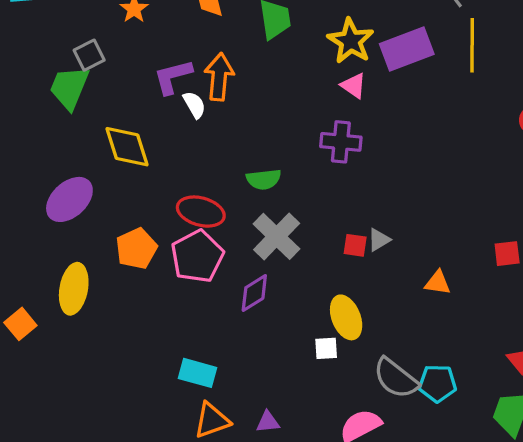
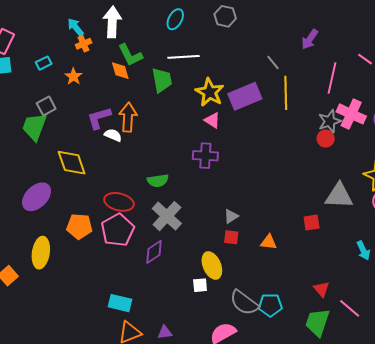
white semicircle: (194, 105) -> (113, 135), turned -36
red square: (355, 245) -> (231, 237), moved
orange pentagon: (136, 249) -> (79, 226), turned 30

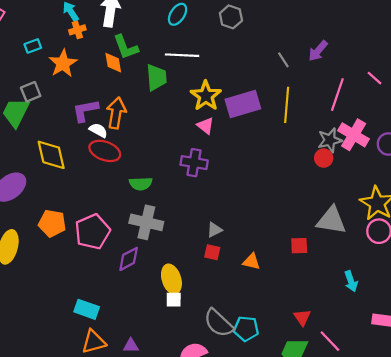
gray line: (273, 63) -> (283, 60), moved
orange star: (73, 76) -> (63, 63), size x1.5
red ellipse: (119, 202) -> (105, 151), moved
gray cross: (167, 216) -> (146, 222), turned -36
yellow ellipse: (212, 265) -> (171, 279), moved

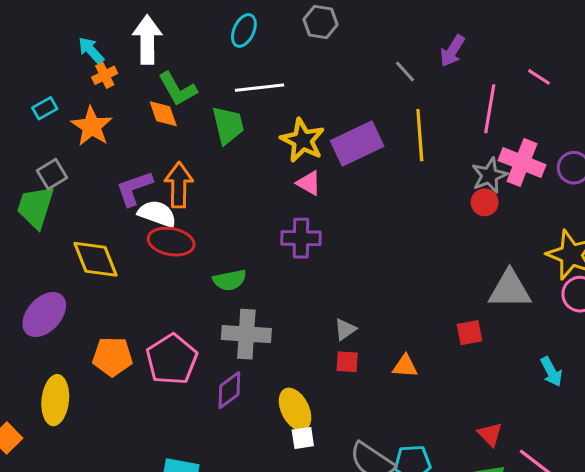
white semicircle: (98, 130) -> (157, 214), size x1.4

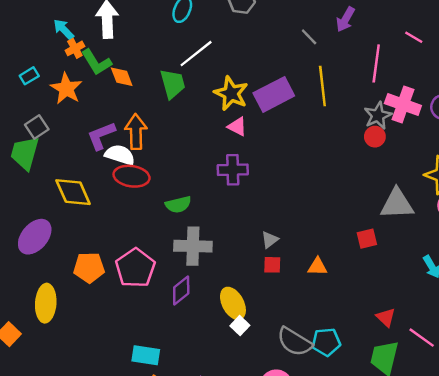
white line: (260, 88) -> (196, 54), turned -30
green L-shape: (177, 89) -> (96, 62), moved
white square: (303, 438) -> (240, 326), turned -36

